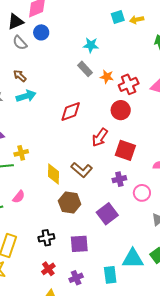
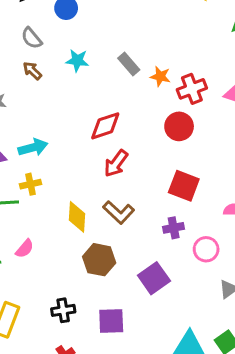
gray semicircle: (20, 43) -> (32, 38), moved
cyan star: (91, 45) -> (77, 60), moved
cyan arrow: (26, 96) -> (33, 147), moved
red arrow: (100, 137) -> (116, 163), moved

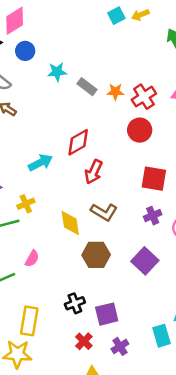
cyan star: (77, 60) -> (57, 72), moved
cyan arrow: (33, 147) -> (40, 163), moved
purple square: (111, 321) -> (107, 314), moved

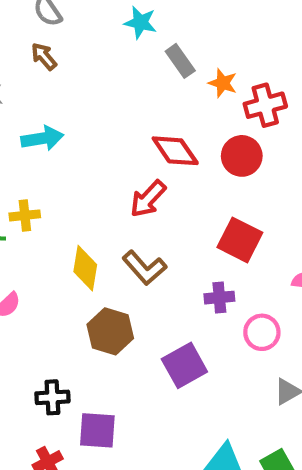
red diamond: (78, 142) -> (175, 151), moved, turned 68
cyan arrow: (40, 163) -> (42, 138), moved

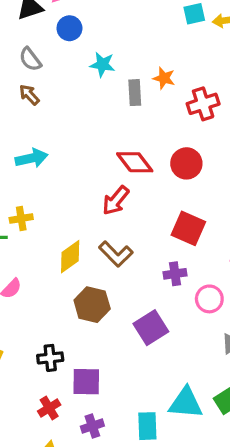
gray rectangle: (180, 61) -> (135, 93), turned 35
orange star: (223, 83) -> (164, 78), moved
red cross: (265, 105) -> (203, 104), moved
yellow diamond: (85, 268) -> (70, 257), turned 48

